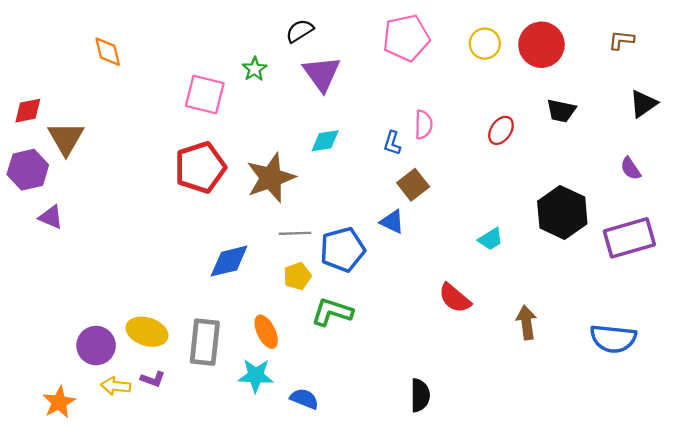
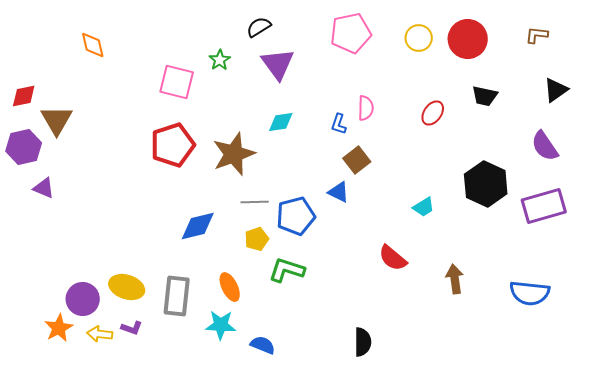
purple semicircle: (631, 169) -> (545, 146), size x1.5
orange star: (59, 402) -> (59, 328), moved

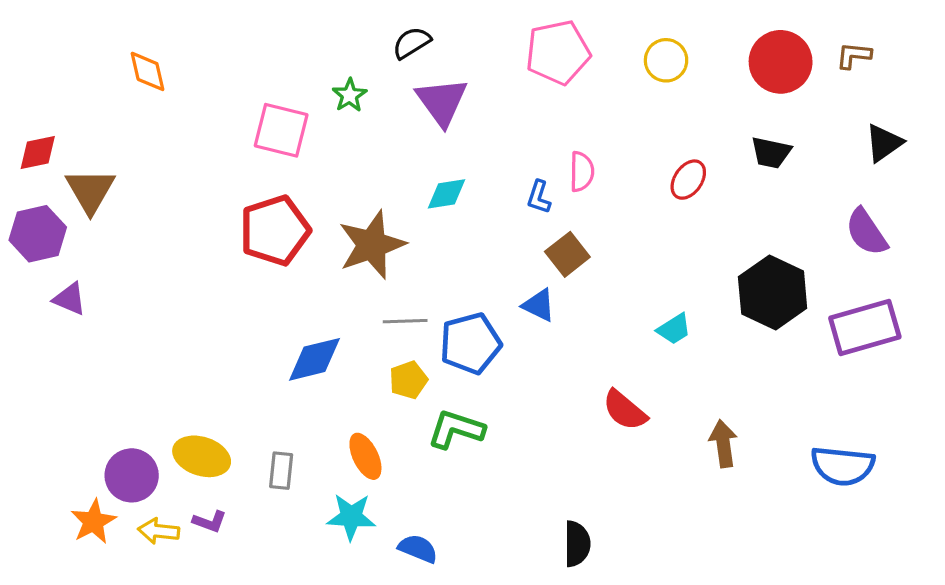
red circle: (468, 39) -> (781, 62), moved
gray rectangle: (177, 296) -> (281, 471), size x0.6

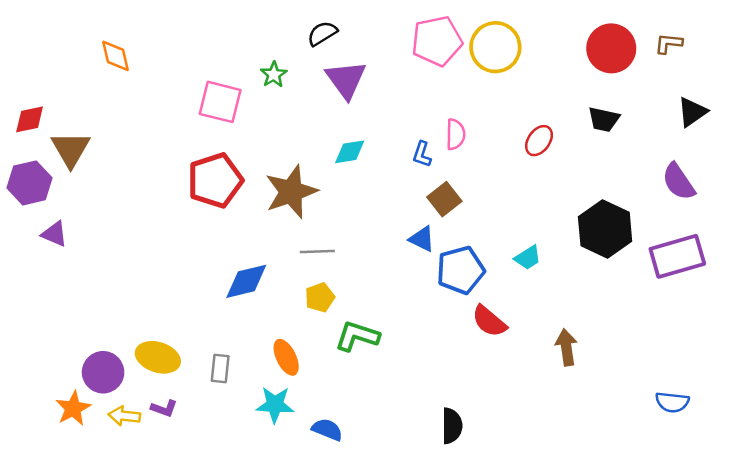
yellow circle: (666, 60) -> (495, 47), moved, size x1.5
blue pentagon: (470, 343) -> (461, 270), moved
blue semicircle: (843, 466) -> (672, 402), moved, size x0.7

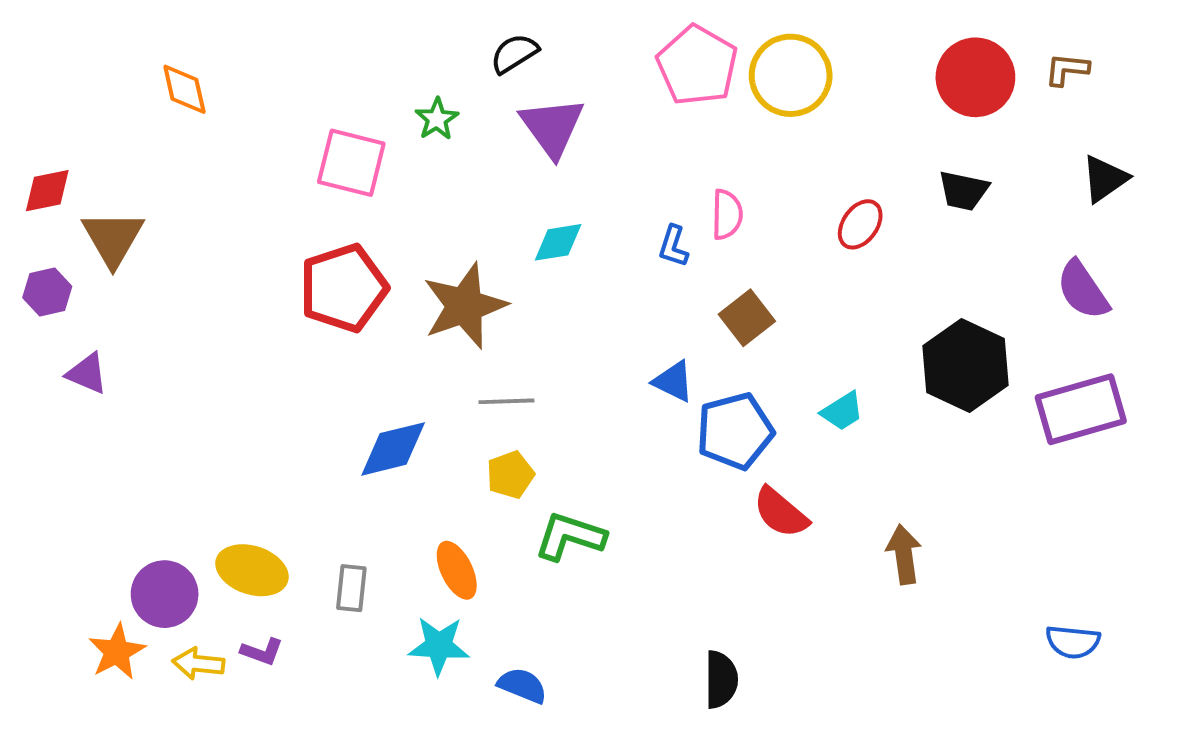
pink pentagon: (437, 41) -> (697, 65), turned -30
purple hexagon: (30, 183) -> (47, 292), size x0.7
brown square: (444, 199) -> (747, 318), moved

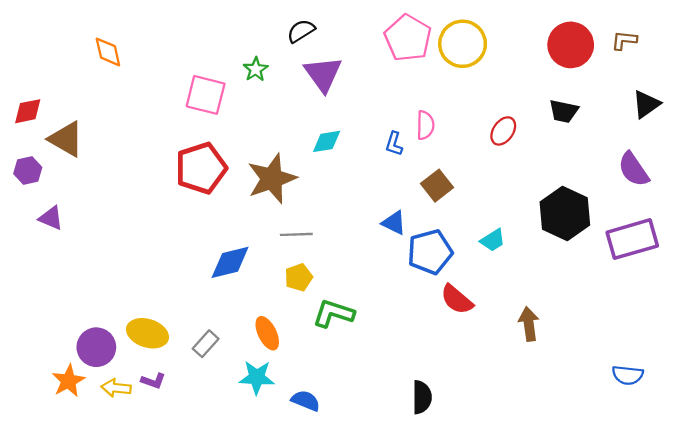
brown triangle: (113, 238) -> (66, 139), turned -30
gray rectangle: (351, 588) -> (206, 344), turned 36

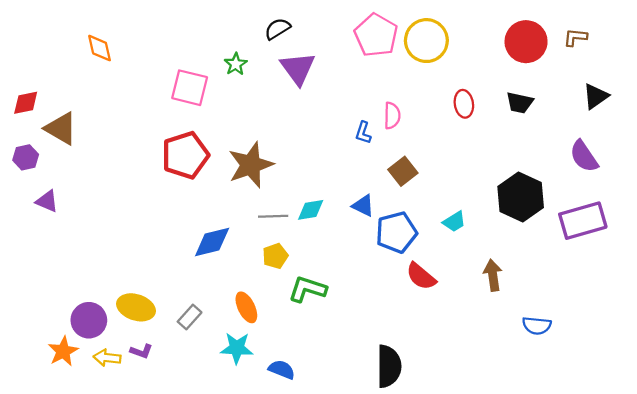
red ellipse: (503, 131) -> (464, 104), moved, turned -44
cyan diamond: (327, 141) -> (311, 210), moved
brown arrow: (529, 324) -> (493, 275), moved
blue semicircle: (628, 375) -> (537, 326), moved
black semicircle: (422, 397) -> (389, 366), size x1.4

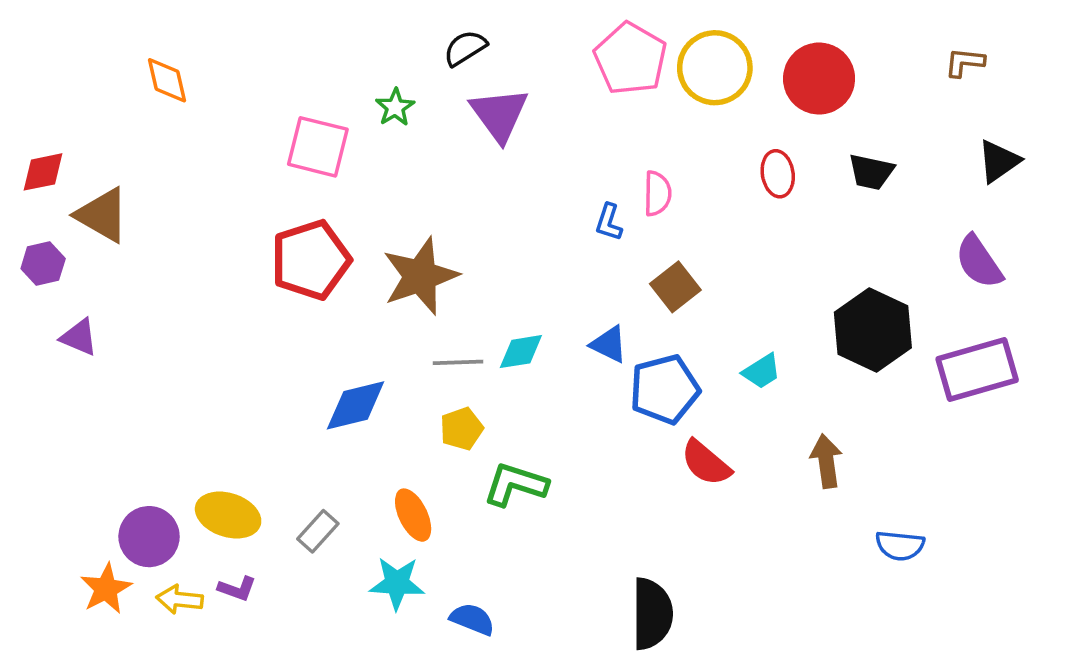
red circle: (526, 42) -> (819, 79), moved

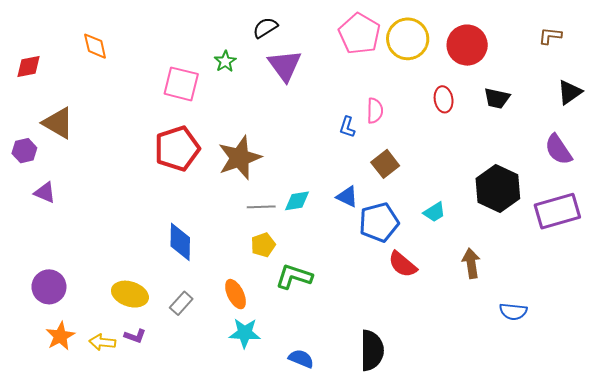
red diamond: (43, 172) -> (29, 67), moved
blue diamond: (356, 405) -> (180, 242), moved, turned -75
purple circle: (149, 537) -> (49, 287), moved
cyan star: (397, 583) -> (245, 333), moved
blue semicircle: (472, 619) -> (301, 359), moved

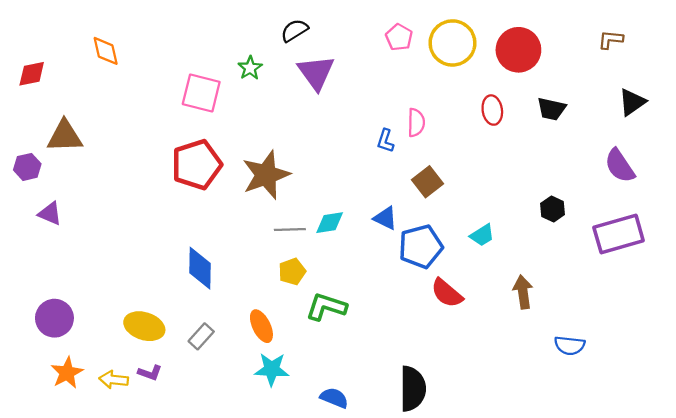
pink pentagon: (360, 34) -> (399, 37), size x0.6
brown triangle: (58, 123) -> (65, 136), turned -32
black hexagon: (498, 188) -> (553, 209), size x0.5

